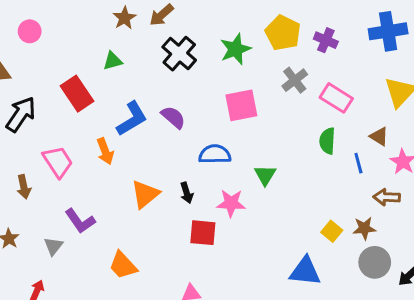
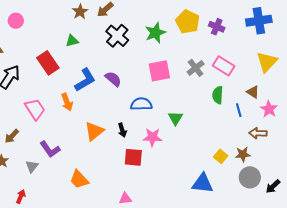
gray cross: (295, 80) -> (196, 68), moved
brown arrow: (24, 187) -> (12, 136), moved, turned 56

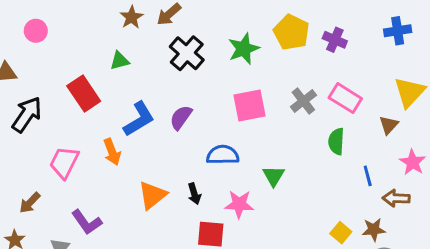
blue cross: (259, 21) -> (398, 31), size x0.7
purple semicircle: (113, 79) -> (181, 117), turned -96
brown triangle: (253, 92) -> (389, 125), moved, turned 40
pink trapezoid: (35, 109) -> (64, 162), turned -120
blue line: (239, 110) -> (368, 176), moved

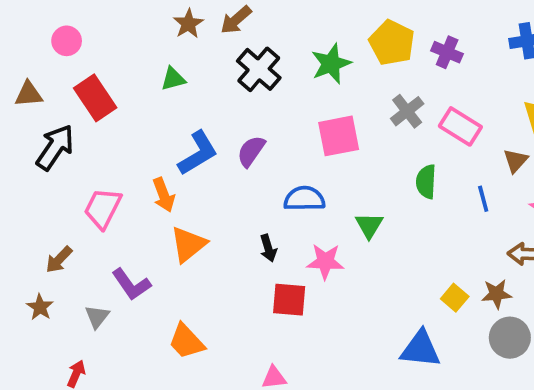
red rectangle: (84, 94) -> (95, 98), moved
gray cross: (303, 101) -> (407, 111), moved
green semicircle: (336, 141) -> (426, 182), moved
blue line: (368, 176) -> (483, 199), moved
orange triangle: (152, 195) -> (188, 244), moved

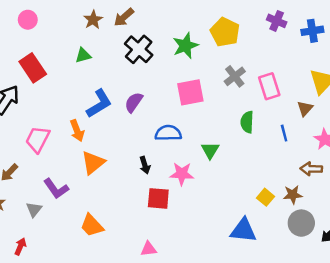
pink circle: (67, 41) -> (28, 20), moved
purple cross: (447, 52) -> (277, 21), moved
pink rectangle: (460, 126) -> (269, 86), turned 40

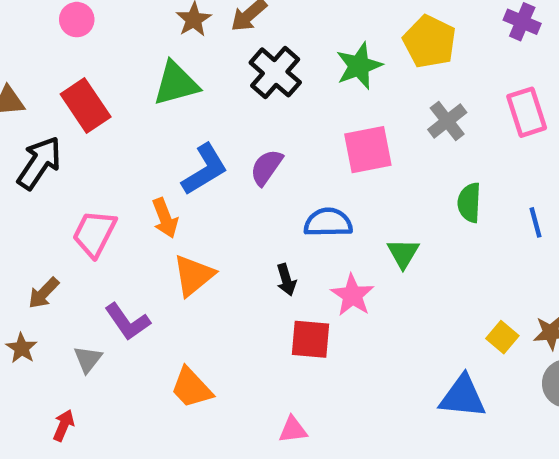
green triangle: (83, 55) -> (176, 83), size x1.6
pink rectangle: (269, 86) -> (527, 112), moved
pink star: (182, 174) -> (352, 295), turned 30

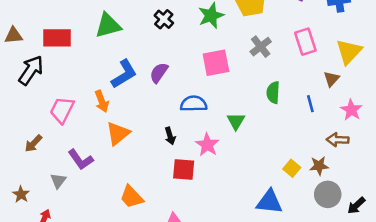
black cross: (275, 72) -> (164, 19), size x0.7
red rectangle: (86, 106) -> (57, 38), turned -56
brown star: (22, 348) -> (21, 194), moved
orange trapezoid: (191, 388) -> (132, 197), moved

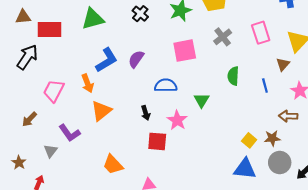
brown triangle: (14, 35) -> (23, 17), moved
blue triangle: (269, 202) -> (245, 169), moved

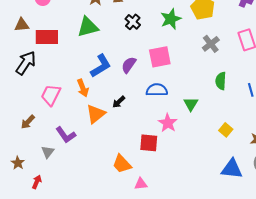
pink square: (185, 51) -> (160, 57), moved
black arrow: (146, 113) -> (119, 102), moved, turned 64
yellow square: (249, 140) -> (226, 130), moved
orange trapezoid: (113, 165) -> (122, 164), moved

